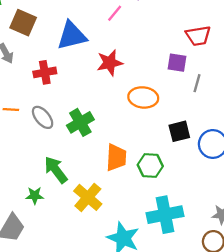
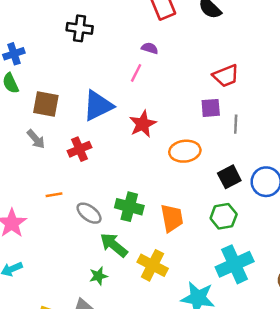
gray ellipse: (43, 117) -> (89, 213), moved
green cross: (80, 122) -> (129, 207), moved, turned -32
green hexagon: (150, 165) -> (224, 216), moved

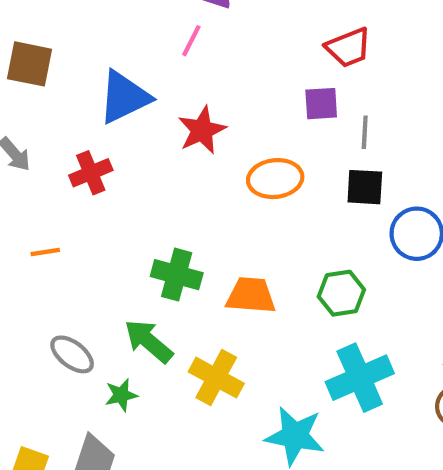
brown square: (46, 104) -> (30, 64), moved
black square: (229, 177) -> (365, 187), moved, turned 30
gray ellipse: (89, 213) -> (72, 354), moved
orange trapezoid: (172, 218) -> (251, 295), turned -76

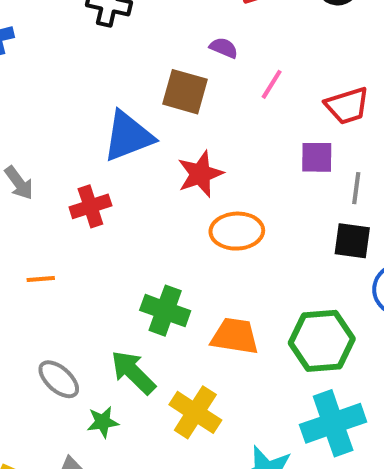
pink line: (191, 41) -> (272, 84), moved
brown square: (30, 64) -> (185, 92), moved
orange ellipse: (275, 179) -> (237, 231), moved
green hexagon: (341, 293) -> (322, 341), size x1.4

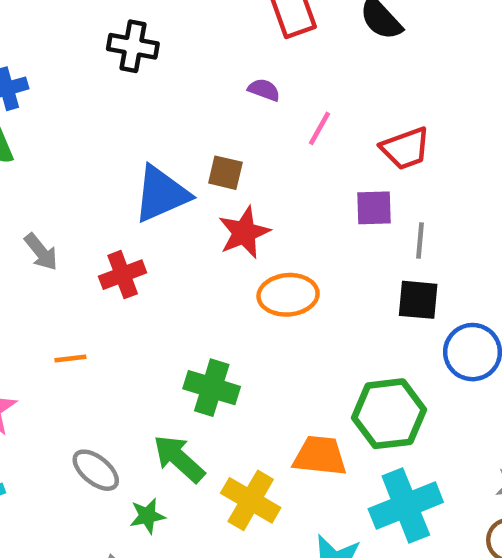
brown square: (185, 92) -> (225, 173), moved, size x0.7
orange trapezoid: (235, 336) -> (320, 456), moved

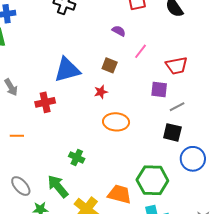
brown square: (225, 173) -> (110, 65), moved
red star: (244, 233) -> (101, 92), size x0.6
gray line: (420, 240) -> (177, 107), turned 49
green cross: (212, 388) -> (77, 157), size x0.7

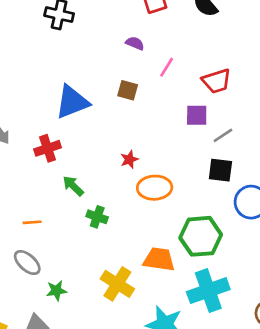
red star: (101, 92) -> (129, 159), moved
orange ellipse: (116, 122) -> (155, 188), moved
orange line: (17, 136) -> (32, 222), moved
green arrow: (58, 186) -> (73, 186), moved, size x0.7

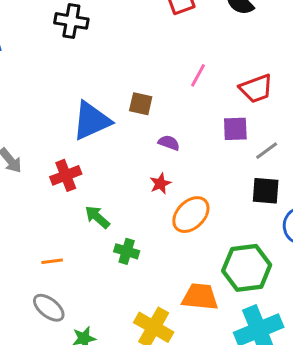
purple semicircle: (135, 43) -> (169, 143), moved
brown square: (128, 90) -> (141, 104), moved
orange ellipse: (155, 188) -> (191, 215), turned -40

